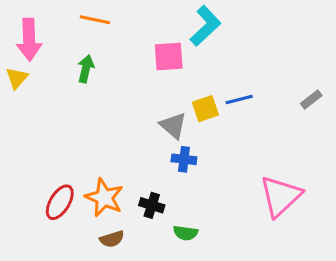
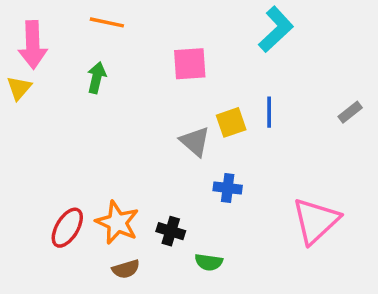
cyan L-shape: (205, 26) -> (276, 29), moved
blue line: (239, 99) -> (269, 112), turned -76
blue cross: (184, 159) -> (228, 188), moved

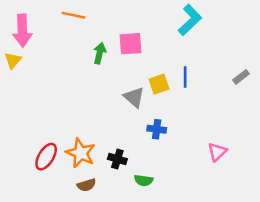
green arrow: (97, 78) -> (100, 53), moved
pink triangle: (316, 221) -> (217, 152), size x0.6

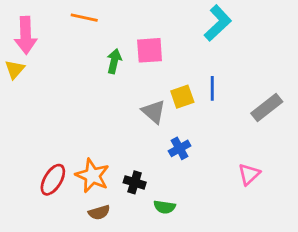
gray rectangle: (241, 77) -> (267, 108), moved, size x1.6
blue cross: (157, 129) -> (180, 148), turned -36

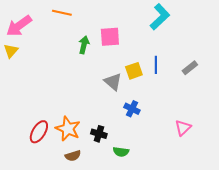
pink arrow: (26, 35) -> (19, 26), turned 56
gray rectangle: (267, 108) -> (190, 68), moved, size x0.7
blue cross: (180, 148) -> (132, 109), turned -35

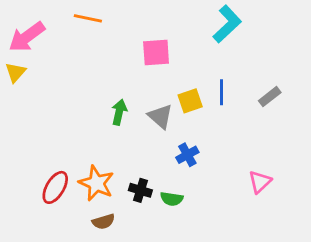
green arrow: (84, 45) -> (119, 112), moved
blue cross: (132, 109) -> (187, 155), turned 35
green semicircle: (121, 152) -> (172, 199), moved

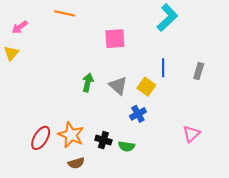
pink arrow: (27, 37) -> (20, 27), size x0.6
gray rectangle: (270, 97) -> (199, 71), turned -35
yellow square: (190, 101) -> (146, 87), moved, turned -36

